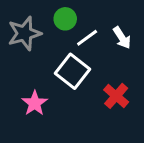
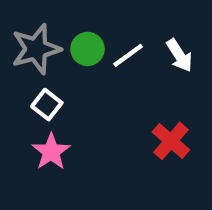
green circle: (65, 19) -> (87, 49), moved
white square: (72, 71) -> (47, 105), moved, size x0.6

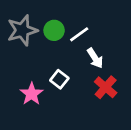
white arrow: (179, 55) -> (95, 58), moved
white square: (47, 105) -> (59, 79), moved

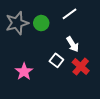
white line: (79, 34) -> (70, 14), moved
white square: (59, 79) -> (56, 60), moved

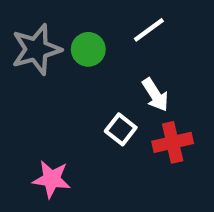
red cross: (81, 66) -> (173, 142), turned 36
pink star: (24, 72) -> (51, 179), moved, turned -30

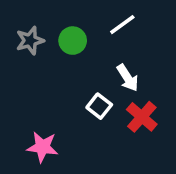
gray star: (36, 49) -> (30, 41), size x0.7
red cross: (173, 142) -> (142, 117), turned -36

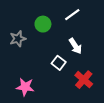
gray star: (30, 41) -> (18, 39), moved
red cross: (142, 117) -> (84, 80), moved

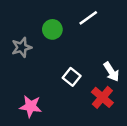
white arrow: (75, 46) -> (111, 72), moved

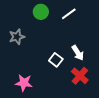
green circle: (52, 29) -> (41, 12), moved
white arrow: (111, 72) -> (78, 53), moved

